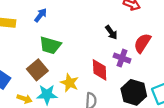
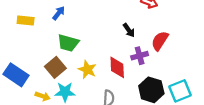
purple cross: (122, 58) -> (140, 56), turned -35
yellow star: (69, 83) -> (87, 70), moved

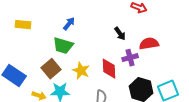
blue arrow: (59, 13) -> (69, 24), moved
red semicircle: (160, 41) -> (149, 44), turned 48

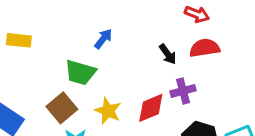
blue arrow: (69, 24) -> (103, 39), moved
red semicircle: (149, 44) -> (205, 48), moved
red diamond: (109, 69) -> (151, 108), turned 70

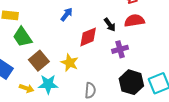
green trapezoid: (80, 73) -> (22, 37), moved, turned 40
red diamond: (151, 108) -> (88, 37), moved

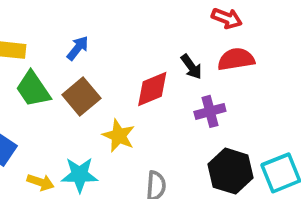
blue arrow: (67, 14) -> (78, 48), moved
brown square: (39, 61) -> (81, 97), moved

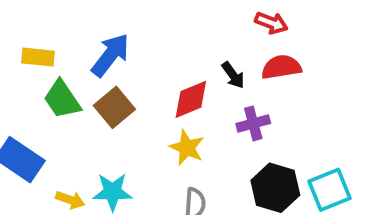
blue arrow: (78, 48) -> (110, 55), size x1.6
yellow star: (119, 136) -> (187, 148), moved

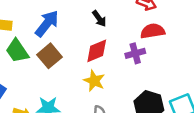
black arrow: (233, 75) -> (99, 19), moved
purple cross: (253, 123) -> (135, 53), moved

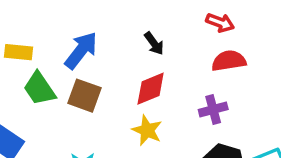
purple cross: (135, 53) -> (213, 109), moved
brown square: (49, 56) -> (85, 96), turned -30

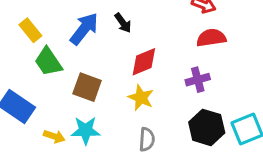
black arrow: (154, 43) -> (123, 23), moved
yellow rectangle: (19, 52) -> (30, 30), turned 45
brown square: (85, 96) -> (87, 87), moved

